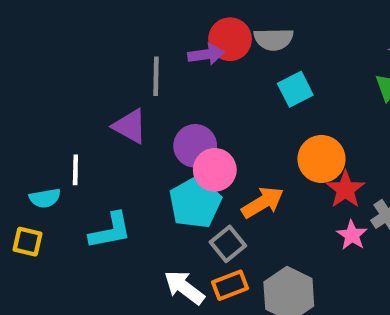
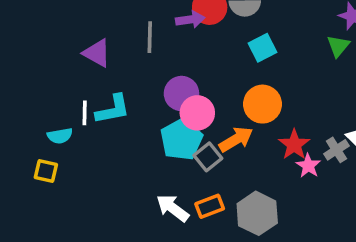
purple triangle: (130, 126) -> (97, 53), moved
orange circle: (321, 159) -> (262, 104), moved
red star: (345, 189) -> (294, 145), moved
cyan L-shape: (110, 231) -> (113, 109), moved
gray square: (228, 244) -> (208, 157), moved

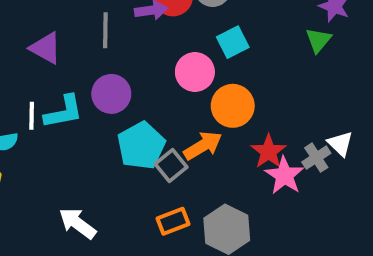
purple circle: (181, 94) -> (111, 94), moved
pink circle: (197, 113) -> (195, 72), moved
pink star: (308, 166) -> (284, 176), size x1.4
white arrow: (173, 208) -> (77, 223), moved

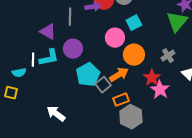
green triangle: (318, 40) -> (177, 22), size x1.6
purple triangle: (46, 48) -> (48, 32), moved
gray cross: (316, 158) -> (168, 56), moved
orange rectangle: (173, 221) -> (121, 100), moved

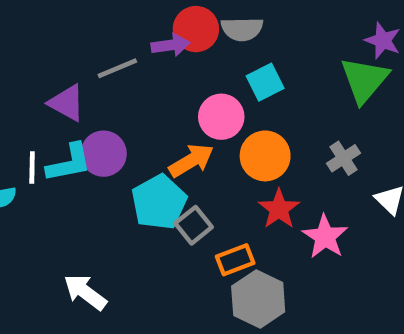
gray line: (70, 17) -> (117, 68), turned 66
purple circle: (73, 49) -> (104, 154), moved
orange arrow: (119, 75) -> (191, 161), moved
red star: (152, 78) -> (279, 209), moved

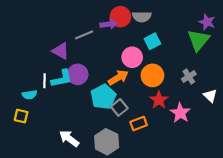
gray hexagon: (258, 299) -> (107, 142), moved

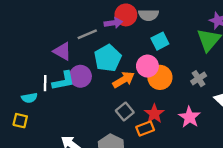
pink circle: (132, 57) -> (147, 66), moved
cyan pentagon: (103, 97) -> (108, 58), moved
red star: (159, 100) -> (154, 114), moved

